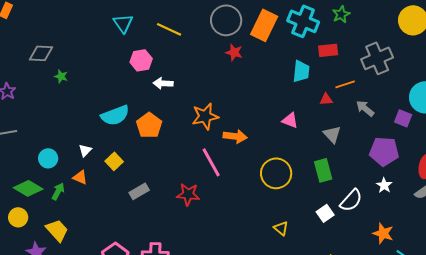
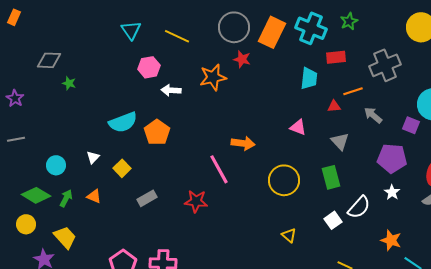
orange star: (205, 116) -> (213, 77), moved
orange triangle: (80, 177) -> (94, 196), moved

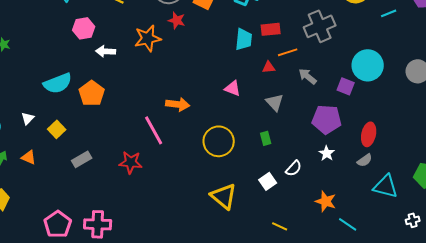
red rectangle: (336, 57) -> (271, 29), moved
green rectangle: (331, 177) -> (266, 138), size x0.6
white semicircle: (359, 207) -> (294, 168), size x0.7
yellow triangle: (289, 235) -> (224, 196), size x1.8

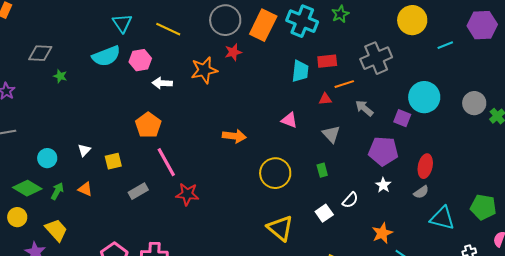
red star: (177, 20) -> (233, 52), turned -30
cyan semicircle: (58, 83) -> (106, 56), moved
yellow square: (57, 129) -> (113, 161), turned 30
pink line: (154, 130) -> (166, 162), moved
orange star: (326, 201) -> (382, 233), turned 30

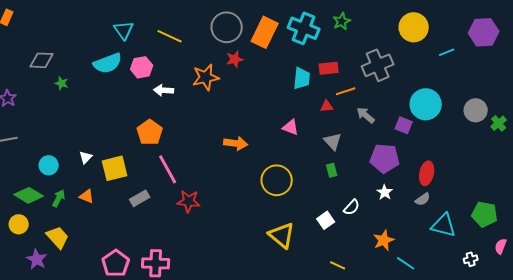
yellow square: (113, 161) -> (115, 168), size x1.5
green rectangle: (322, 170) -> (332, 170), moved

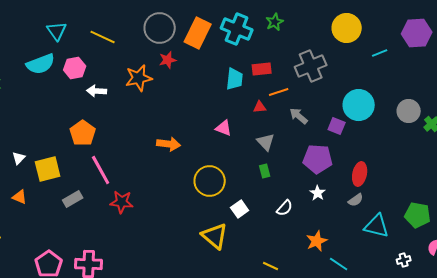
white square: (326, 220) -> (240, 209), moved

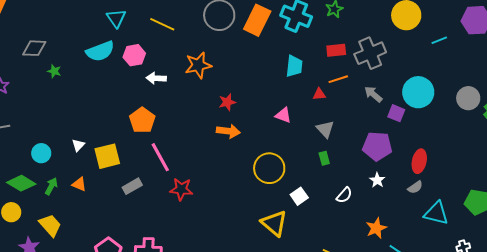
red star: (168, 60) -> (227, 102), moved
red rectangle: (262, 69) -> (336, 50), moved
gray arrow: (299, 116) -> (373, 94), moved

